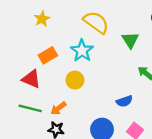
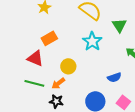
cyan star: (82, 51) -> (92, 41), moved
yellow circle: (75, 80) -> (68, 66), moved

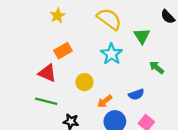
orange arrow: (58, 83) -> (105, 101), moved

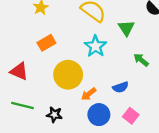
red triangle: (47, 73) -> (19, 71), moved
yellow circle: (84, 82) -> (68, 75), size x1.6
green line: (46, 101) -> (23, 105), moved

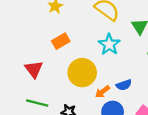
red triangle: (19, 71) -> (34, 69), turned 30
blue semicircle: (121, 87) -> (124, 85), moved

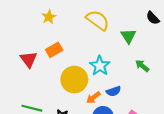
cyan star: (109, 44) -> (100, 66), moved
red triangle: (34, 69) -> (29, 59), moved

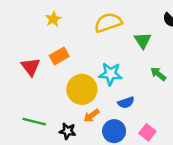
yellow semicircle: (98, 20) -> (108, 23), turned -55
cyan star: (100, 66) -> (110, 74), turned -30
orange arrow: (93, 98) -> (91, 116), moved

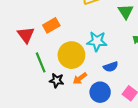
green line: (34, 122) -> (41, 62), moved, turned 54
black star: (68, 131) -> (57, 80), moved

